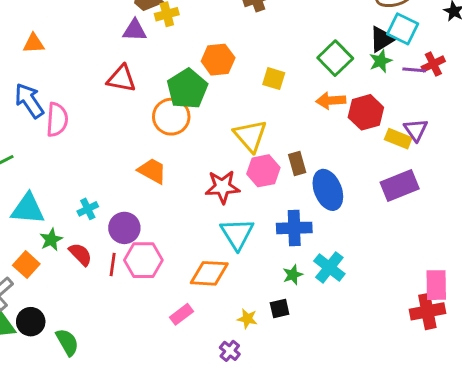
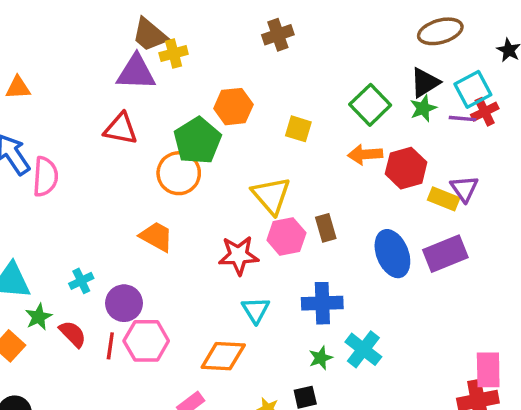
cyan square: (403, 29) -> (473, 89), moved, turned 36
purple triangle: (135, 30) -> (136, 72), size x1.4
blue ellipse: (328, 190) -> (392, 254), moved
cyan triangle: (237, 234) -> (256, 310), size x0.7

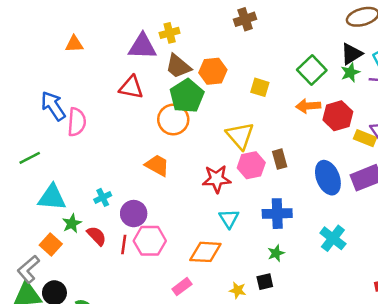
brown trapezoid: (150, 35) -> (178, 66), moved
orange triangle: (18, 88) -> (74, 44), moved
cyan cross: (363, 349) -> (333, 238), moved

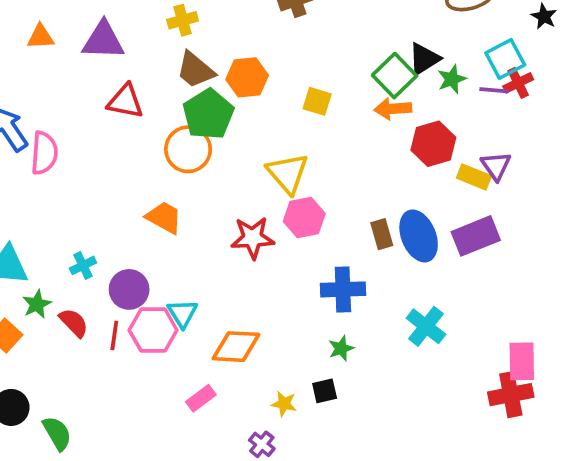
purple triangle: (142, 46) -> (103, 40), moved
black triangle: (351, 54) -> (424, 59), moved
orange arrow: (308, 106) -> (393, 109), moved
brown rectangle: (280, 159) -> (382, 234), moved
cyan triangle: (229, 219) -> (183, 313), moved

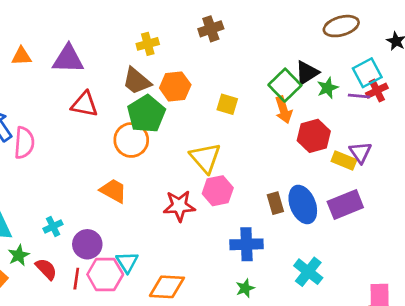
yellow cross: (183, 20) -> (148, 44), moved
orange arrow: (393, 109) -> (284, 110), turned -104

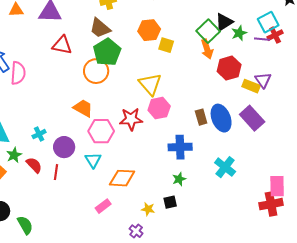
orange hexagon: (175, 86) -> (149, 30), moved
purple rectangle: (345, 204) -> (252, 118), turned 70
pink hexagon: (105, 274) -> (101, 131), moved

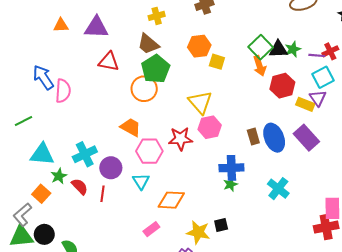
black triangle: (224, 22) -> (278, 49), moved, turned 30
cyan square: (268, 22) -> (323, 77), moved
cyan cross: (39, 134) -> (85, 154), size x1.6
green star: (179, 179) -> (230, 184), moved
yellow star: (148, 209) -> (198, 232), size x1.6

